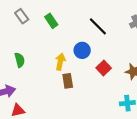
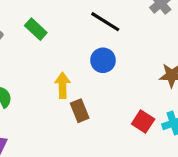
blue circle: (82, 50) -> (103, 60), moved
red square: (104, 68) -> (143, 121), moved

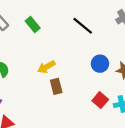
blue circle: (103, 60) -> (100, 64), moved
yellow arrow: (63, 85) -> (46, 67), turned -126

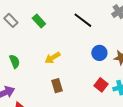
brown rectangle: (56, 86) -> (57, 86), moved

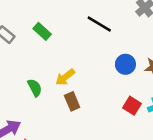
green semicircle: (15, 61) -> (35, 88), moved
brown rectangle: (57, 86) -> (72, 101), moved

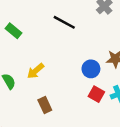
blue circle: (125, 64) -> (91, 69), moved
brown rectangle: (72, 101) -> (45, 105), moved

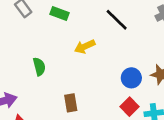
green rectangle: (14, 31) -> (59, 14), turned -35
yellow arrow: (36, 71) -> (85, 47), moved

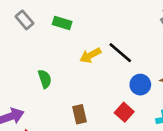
black line: (117, 20) -> (120, 53), moved
red square: (130, 107) -> (124, 112), moved

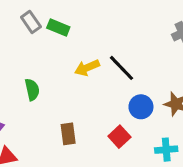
gray rectangle: (24, 20) -> (31, 22), moved

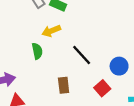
yellow arrow: (87, 68) -> (51, 31), moved
black line: (122, 68) -> (82, 55), moved

